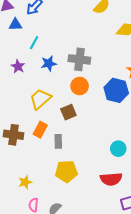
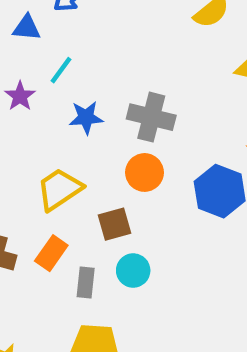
purple star: (18, 66) -> (20, 96), moved
cyan circle: (118, 149) -> (133, 271), moved

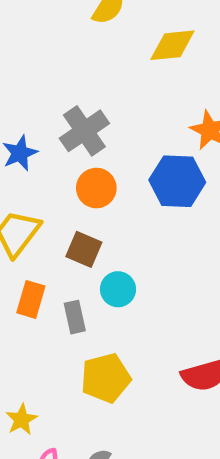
gray cross: (151, 117) -> (84, 131), turned -30
brown square: (115, 224) -> (84, 249), turned -32

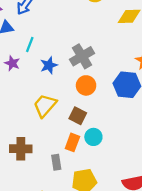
orange rectangle: (31, 299) -> (72, 142), moved
gray rectangle: (75, 317) -> (56, 162), moved

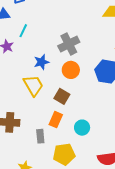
blue star: (49, 65) -> (41, 62), moved
yellow trapezoid: (45, 105) -> (33, 85), turned 105
cyan circle: (93, 137) -> (82, 128), moved

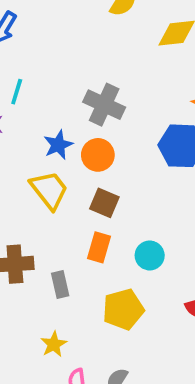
gray cross: (69, 44) -> (104, 105), turned -30
orange circle: (71, 70) -> (98, 155), moved
gray rectangle: (40, 136) -> (60, 285), moved

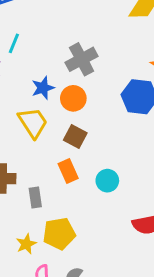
gray cross: (104, 105) -> (82, 59), turned 32
orange rectangle: (99, 247) -> (68, 171), turned -45
yellow pentagon: (123, 309) -> (59, 234), moved

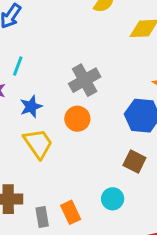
blue star: (43, 88) -> (31, 107), moved
brown square: (75, 136) -> (134, 161), moved
orange rectangle: (68, 171) -> (71, 212), moved

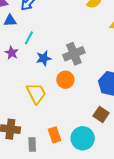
blue star: (31, 107) -> (44, 58), moved
cyan circle: (113, 199) -> (83, 138), size x1.5
orange rectangle: (71, 212) -> (55, 135), moved

